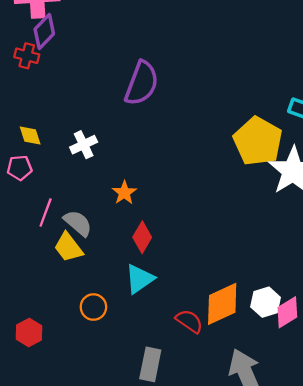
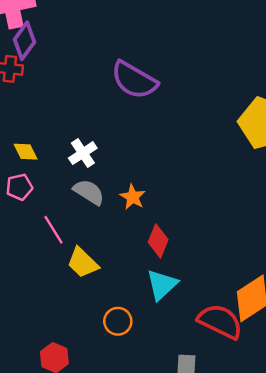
purple semicircle: (142, 83) -> (134, 80), turned 108
pink line: (46, 212) -> (53, 230), turned -44
gray semicircle: (78, 223) -> (89, 192), moved
red semicircle: (189, 321) -> (220, 321), size x1.5

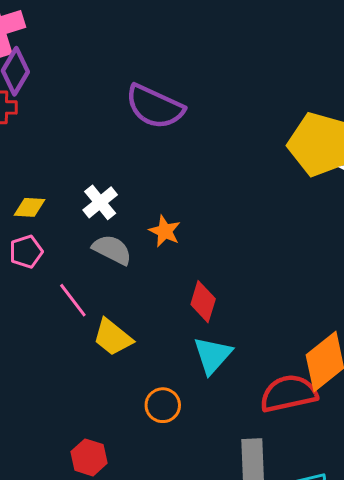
yellow diamond: (26, 152) -> (30, 207), turned -55
orange star: (133, 197) -> (165, 231), moved
red semicircle: (220, 321) -> (289, 394), turned -33

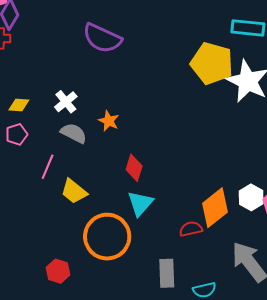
pink line: (73, 300) -> (48, 167), turned 60
red semicircle: (289, 394) -> (191, 229), size x0.6
orange circle: (163, 405) -> (107, 237), size x2.0

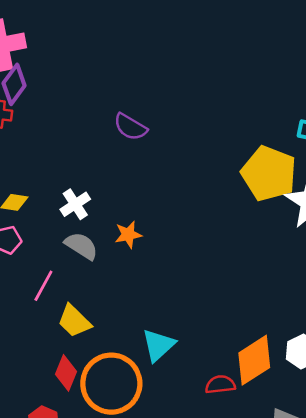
purple semicircle: (102, 38) -> (130, 127), size x0.7
orange star: (109, 121) -> (128, 235), turned 30
red diamond: (134, 168) -> (66, 373), moved

